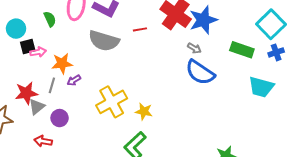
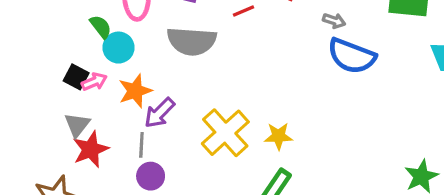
cyan circle: (16, 29) -> (118, 48), moved
black square: (28, 46) -> (76, 77), turned -35
purple arrow: (74, 80) -> (159, 113), size x1.5
gray line: (52, 85) -> (141, 145), moved
gray triangle: (37, 107) -> (77, 125), moved

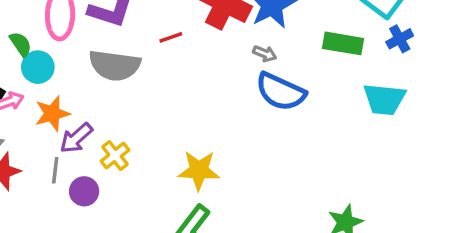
yellow cross: (225, 133) -> (115, 156), moved, size x0.6
yellow star: (278, 136) -> (199, 170), size x1.4
purple circle: (151, 176) -> (84, 191), moved

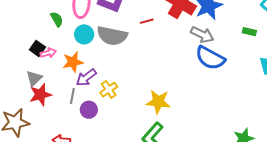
green rectangle: (343, 43) -> (249, 32), size x0.6
gray arrow: (265, 54) -> (202, 35), size x1.6
cyan circle: (38, 67) -> (84, 34), moved

